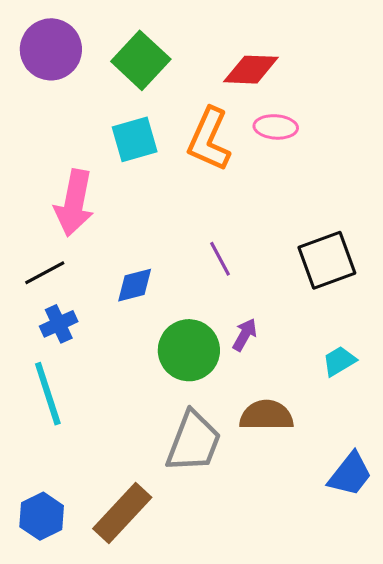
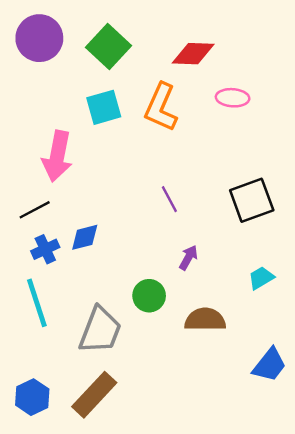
pink ellipse: (276, 127) -> (233, 98), moved
blue diamond: (135, 285) -> (85, 237), moved
green circle: (189, 350) -> (149, 296), moved, size x0.7
gray trapezoid: (194, 442) -> (100, 330), moved

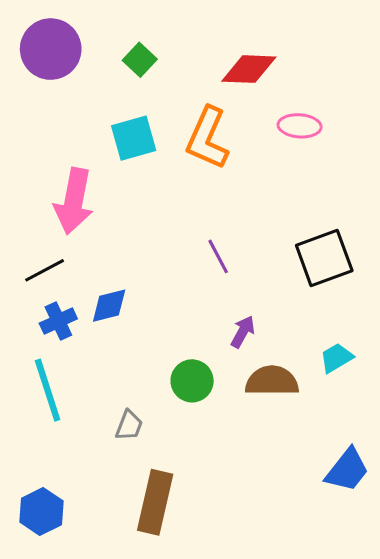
green square: (109, 46) -> (140, 60), size x0.6
brown semicircle: (205, 320) -> (272, 381), moved
gray trapezoid: (100, 330) -> (129, 425), size x0.5
brown rectangle: (94, 395) -> (155, 502), moved, turned -30

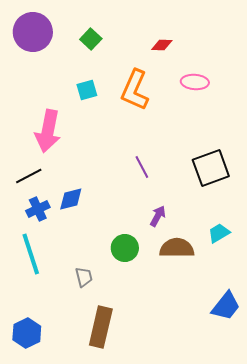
red diamond: (249, 69) -> (162, 45), size x0.6
cyan square: (134, 138) -> (87, 90), size x0.7
gray trapezoid: (129, 425) -> (84, 277), turned -35

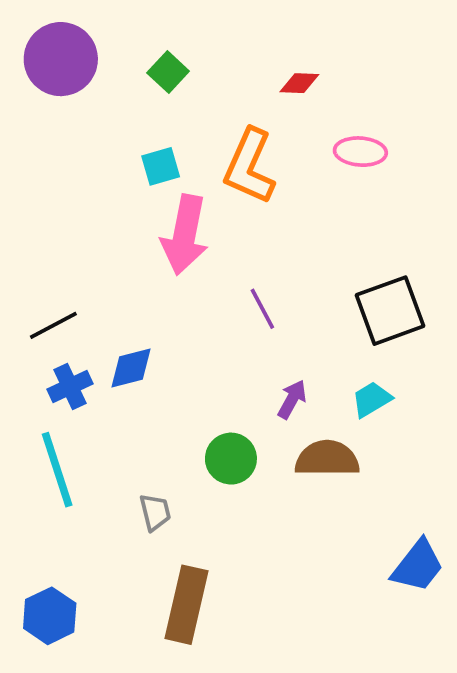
pink arrow: (48, 131) -> (185, 235), moved
cyan trapezoid: (219, 233) -> (372, 399), moved

